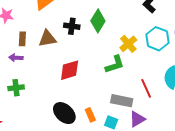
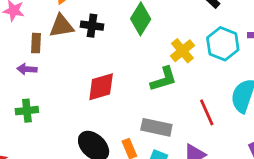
black cross: (72, 26) -> (92, 26), moved
brown triangle: (47, 39) -> (62, 26), moved
gray rectangle: (122, 101) -> (156, 127), moved

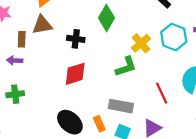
black cross: (92, 26) -> (76, 39), moved

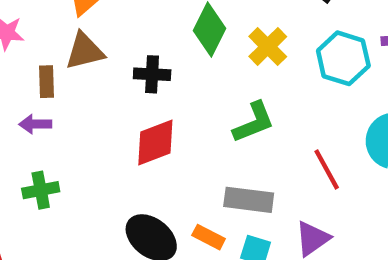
yellow cross: (141, 43) -> (268, 47), moved
orange rectangle: (99, 124) -> (209, 237), turned -35

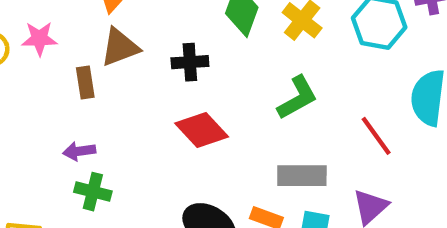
purple arrow: (35, 124) -> (79, 151), moved
red diamond: (155, 143) -> (202, 130), turned 75
green cross: (41, 190) -> (93, 192), turned 32

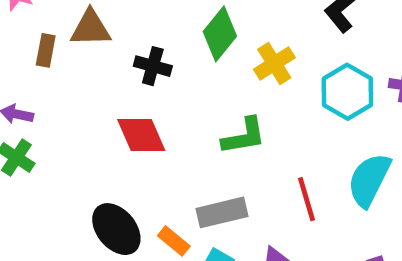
gray rectangle: (302, 176) -> (222, 212), turned -33

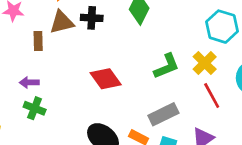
yellow cross: (274, 64) -> (205, 63), moved
black cross: (153, 66) -> (92, 18), moved

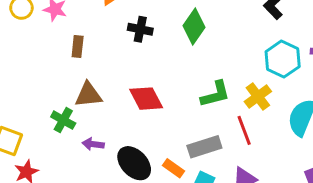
brown triangle: (62, 22) -> (88, 95), moved
purple arrow: (29, 83) -> (93, 144), moved
red line: (212, 95) -> (244, 130), moved

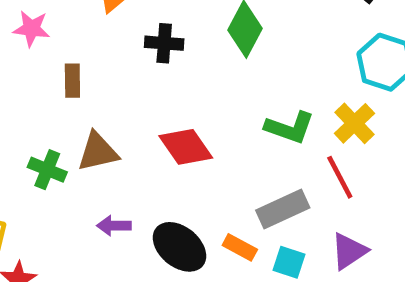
green L-shape: (215, 94) -> (290, 128), turned 40
green cross: (63, 120) -> (47, 170), moved

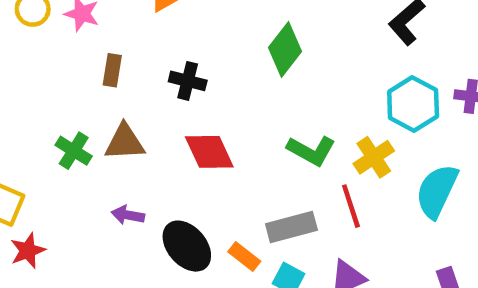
black cross: (164, 43) -> (188, 81), moved

